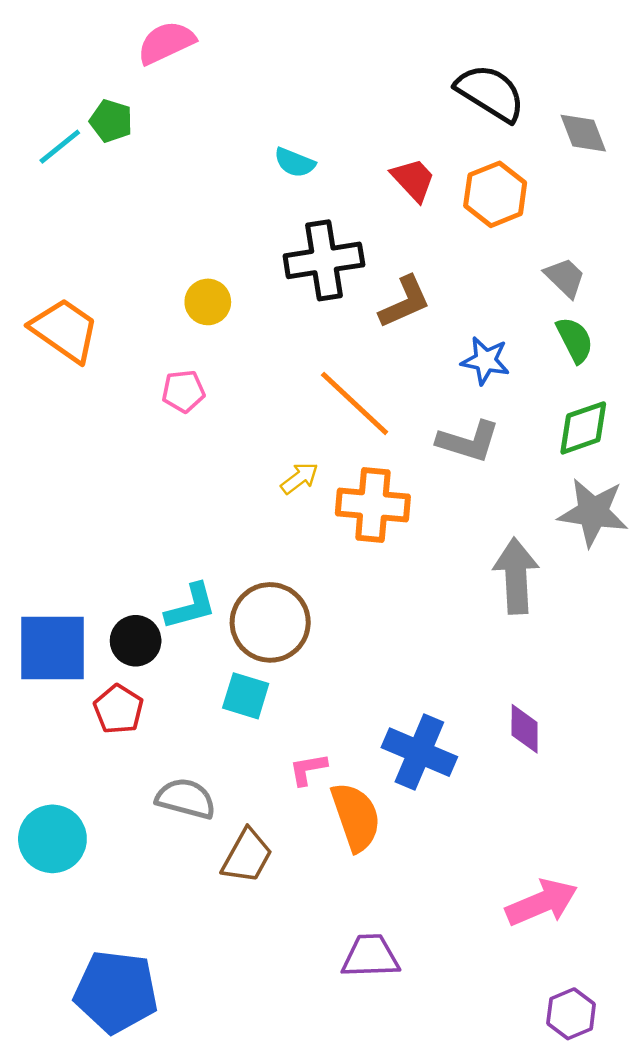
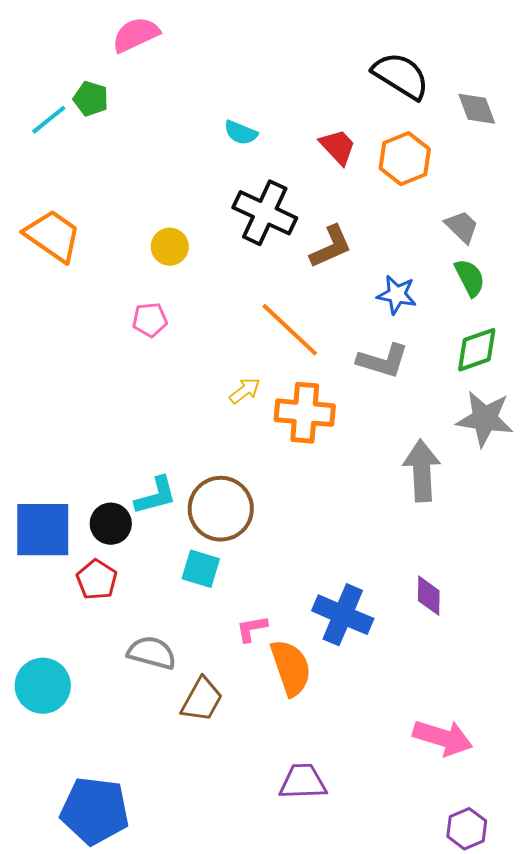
black cross: (324, 260) -> (265, 213), turned 34
orange trapezoid: (65, 330) -> (53, 236), moved
pink arrow: (542, 902) -> (443, 738), turned 40

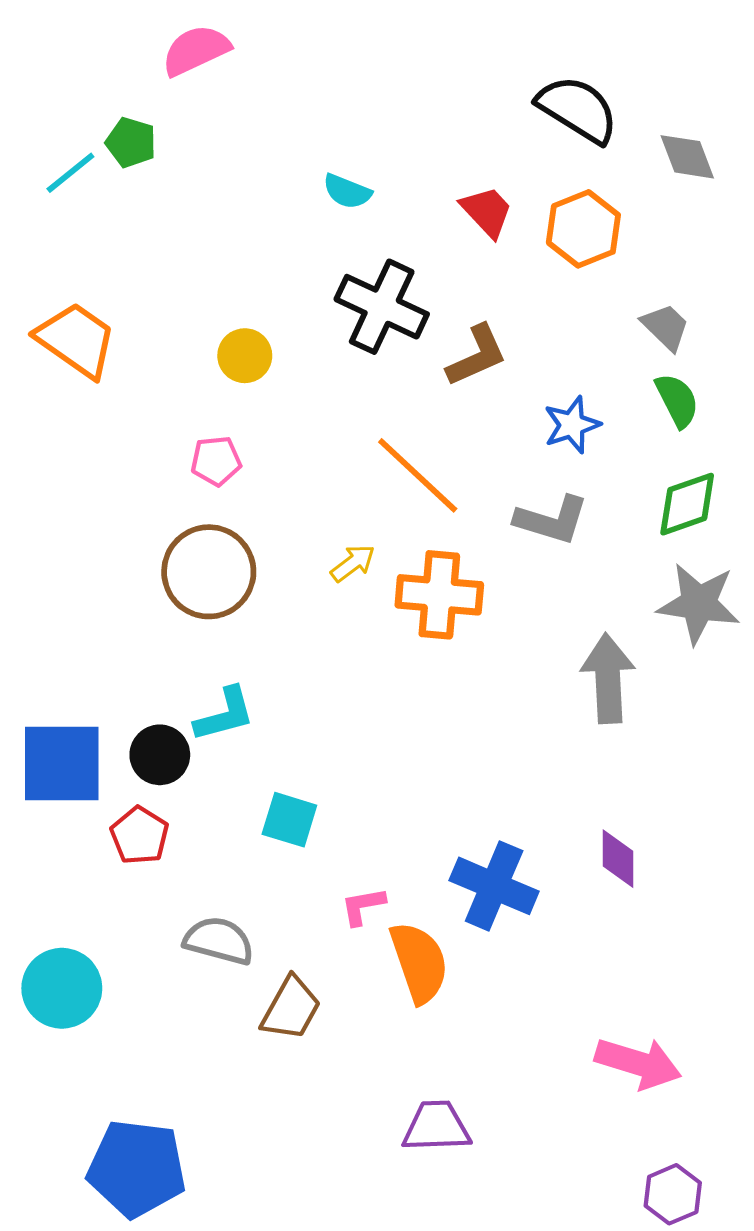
blue star: (397, 295) -> (572, 425), turned -30
brown circle: (221, 509) -> (209, 572), moved

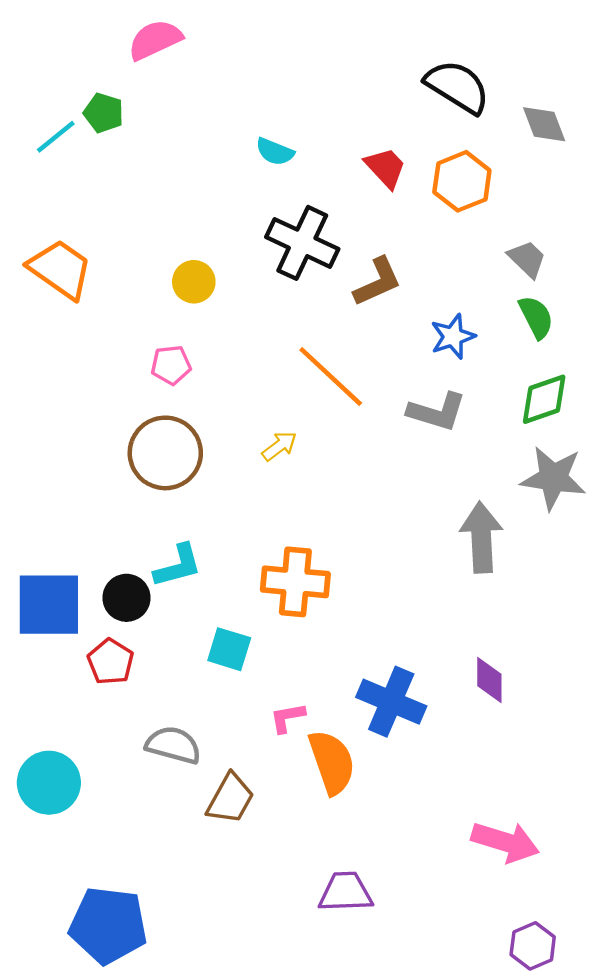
orange cross: (439, 595) -> (295, 582), moved

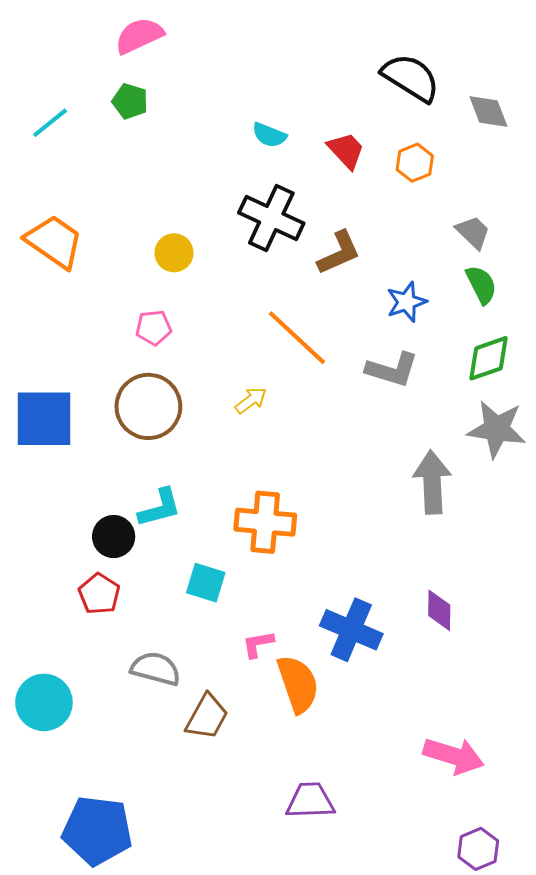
green pentagon: (104, 113) -> (130, 101), moved
cyan semicircle: (275, 152) -> (269, 135), moved
orange hexagon: (462, 181) -> (415, 163), size x0.7
blue square: (49, 605) -> (44, 419), moved

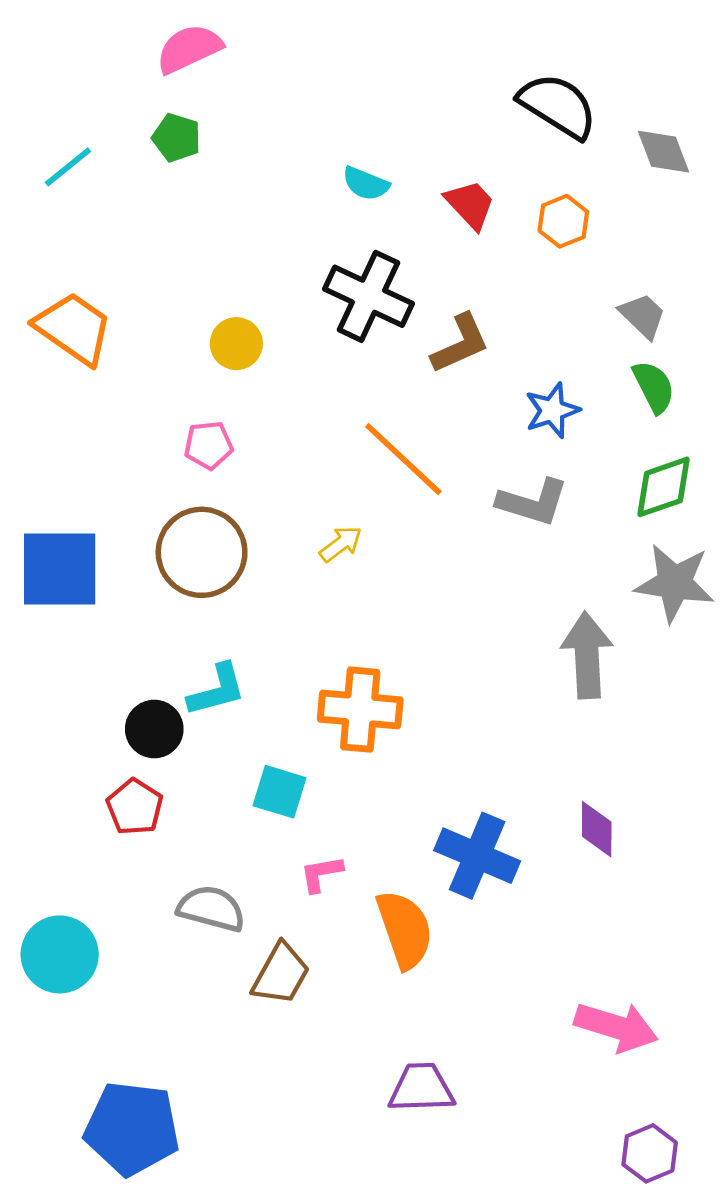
pink L-shape: (258, 644) -> (321, 874), moved

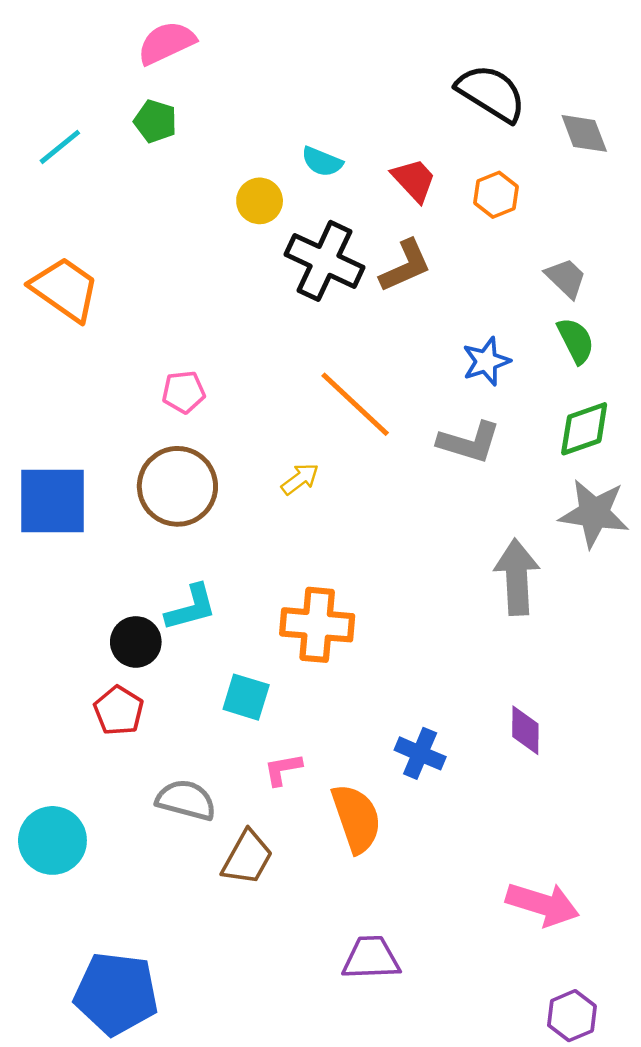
yellow circle: (236, 344) -> (260, 201), moved
brown L-shape: (460, 344) -> (405, 266), moved
blue cross: (477, 856) -> (420, 753), size x0.7

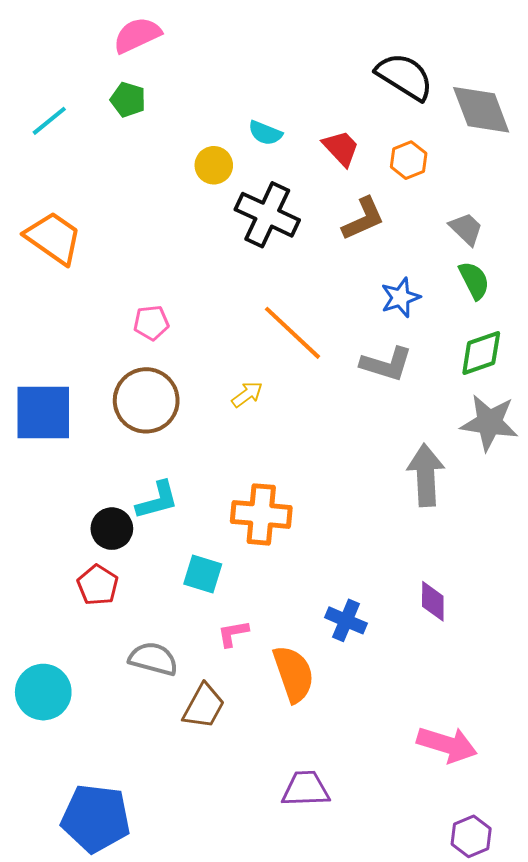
gray diamond: (584, 133) -> (481, 110), size x1.5
brown L-shape: (405, 266) -> (363, 219), moved

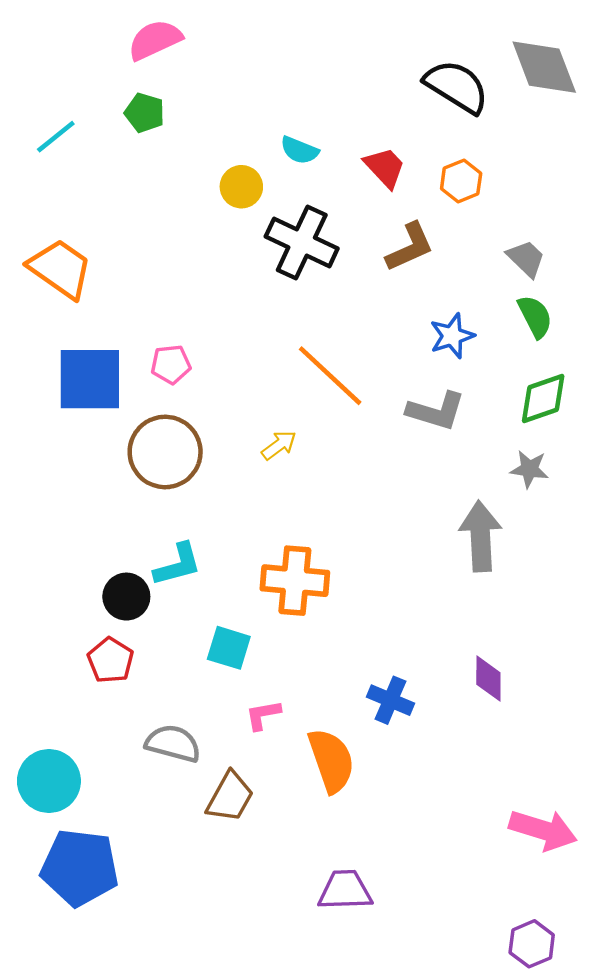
gray diamond: (481, 110) -> (544, 67), moved
blue square: (43, 413) -> (90, 379), moved
gray star: (489, 423) -> (529, 469), moved, size x0.6
pink arrow: (447, 745) -> (543, 830), moved
blue pentagon: (96, 818) -> (80, 868), moved

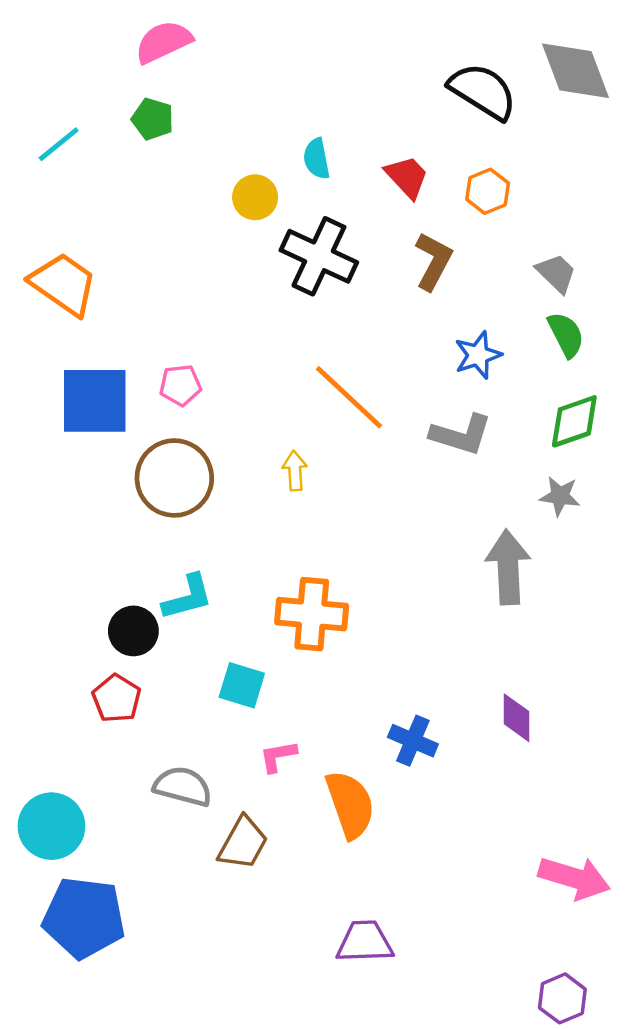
cyan semicircle: (299, 150) -> (317, 159), turned 57
brown L-shape: (410, 247) -> (433, 261), turned -38
yellow arrow: (279, 445) -> (295, 471), turned -57

